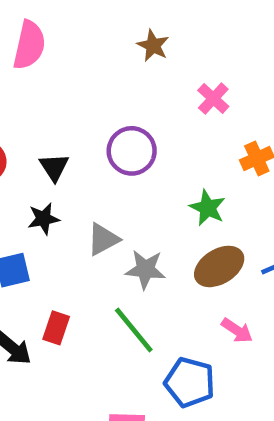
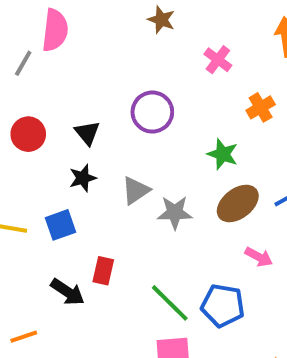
green line: (134, 330) -> (170, 303), moved

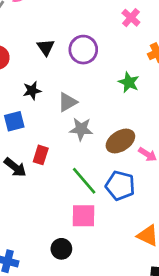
black triangle: (87, 133) -> (46, 47), moved
brown ellipse: (238, 204) -> (120, 141), moved
gray star: (175, 213) -> (81, 129), moved

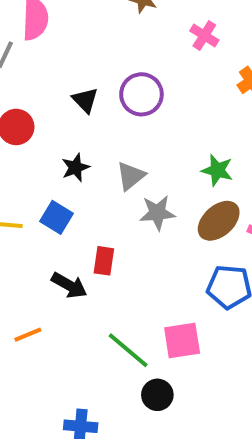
green star: (129, 82) -> (217, 170), moved
blue square: (14, 121) -> (57, 217), turned -35
green line: (84, 181) -> (128, 350), moved

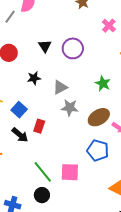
green star: (217, 170) -> (103, 83), moved
blue square: (57, 217) -> (19, 110), moved
black circle: (157, 395) -> (42, 195), moved

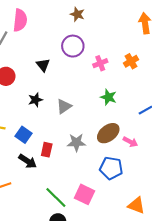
pink cross: (109, 26) -> (100, 63), moved, turned 32
purple circle: (73, 48) -> (73, 46), moved
gray star: (70, 108) -> (76, 142), moved
pink square: (70, 172) -> (85, 194), turned 30

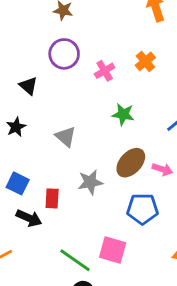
black star: (35, 100) -> (16, 127), moved
gray triangle: (64, 106) -> (66, 137), turned -35

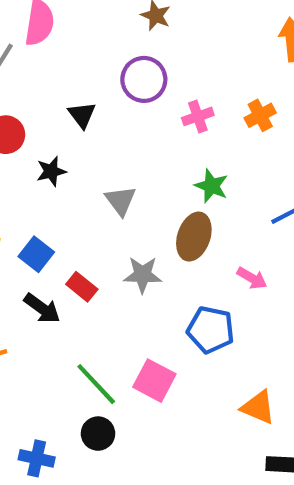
brown ellipse: (131, 163) -> (194, 237), moved, turned -36
red rectangle: (52, 198) -> (82, 287), turned -66

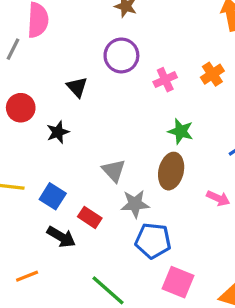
gray triangle: (121, 201) -> (114, 170), moved
blue pentagon: (211, 330) -> (153, 241), moved
pink square: (154, 381) -> (178, 282), moved

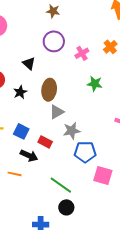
gray triangle: (114, 170) -> (57, 112), turned 49
brown ellipse: (171, 171) -> (49, 90), moved
orange line: (27, 276) -> (15, 174), moved, turned 40

